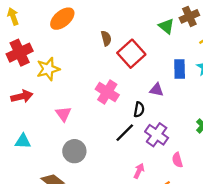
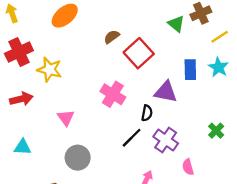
brown semicircle: (106, 38) -> (112, 37), turned -112
yellow star: (48, 69) -> (49, 70), turned 30
purple triangle: (157, 90) -> (166, 92), size x1.5

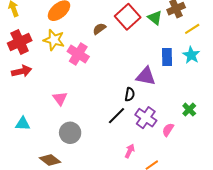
red square: (139, 53) -> (128, 17), moved
yellow star: (49, 70) -> (54, 40), moved
pink cross: (113, 94) -> (78, 54), moved
red arrow: (21, 99) -> (22, 71), moved
pink semicircle: (188, 167) -> (168, 130), moved, turned 48

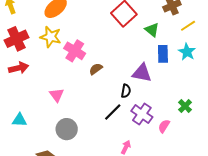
green triangle: (155, 18) -> (152, 30), moved
brown semicircle: (99, 29) -> (96, 69), moved

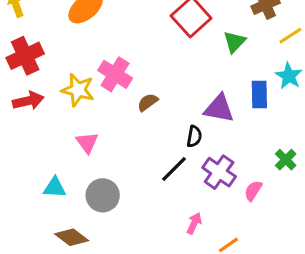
green triangle: (152, 30) -> (235, 42), turned 35
yellow star: (51, 37) -> (78, 90), moved
blue rectangle: (163, 54) -> (259, 95), moved
cyan triangle: (20, 120) -> (55, 188), moved

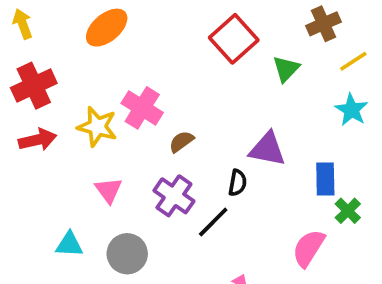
blue rectangle: (259, 95) -> (325, 179), moved
purple cross: (219, 172) -> (174, 196), moved
pink semicircle: (253, 191) -> (309, 248), size x1.5

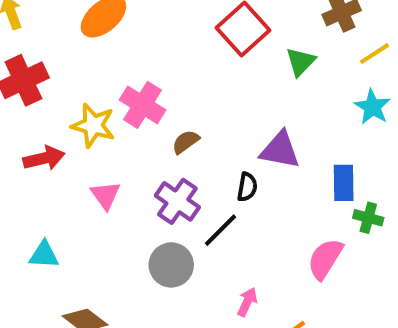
red arrow: (37, 140) -> (44, 158), moved
green cross: (348, 211) -> (368, 218), turned -30
cyan triangle: (69, 244) -> (44, 255), moved
gray circle: (127, 254) -> (171, 265), moved

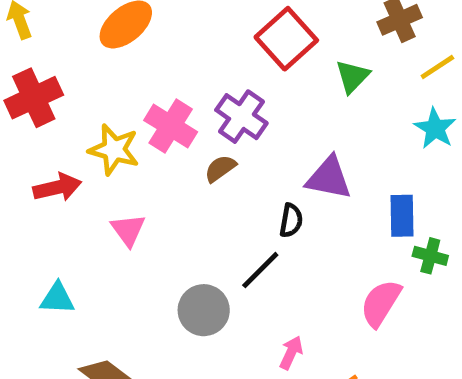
purple cross: (177, 201) -> (241, 117), moved

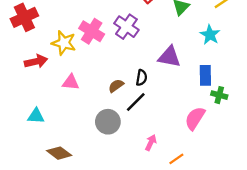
cyan star: (435, 128) -> (210, 35), moved
brown semicircle: (220, 169) -> (116, 86), moved
black semicircle: (291, 220) -> (142, 78), moved
pink triangle: (128, 230) -> (71, 82), turned -48

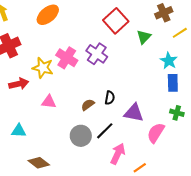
purple triangle: (169, 57) -> (134, 113), moved
blue rectangle: (205, 75) -> (173, 83), moved
black line: (136, 102) -> (105, 131), moved
pink arrow: (151, 143) -> (118, 154), size x1.5

